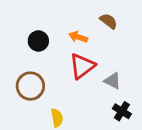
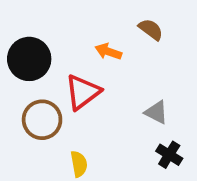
black circle: (38, 41) -> (29, 59), moved, size x1.5
red triangle: (82, 66) -> (83, 92), moved

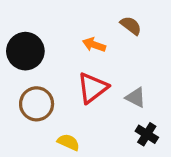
red triangle: (83, 92) -> (92, 88), moved
yellow semicircle: (79, 164) -> (69, 142), turned -55

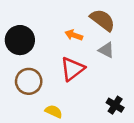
brown semicircle: (131, 26) -> (103, 20), size x1.5
gray triangle: (136, 97) -> (106, 50), moved

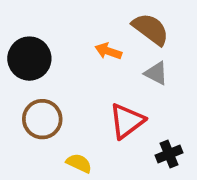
red triangle: (72, 69) -> (127, 121), moved
black cross: (115, 105) -> (169, 154), turned 36

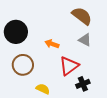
orange arrow: (108, 51) -> (52, 44), moved
black cross: (169, 154) -> (83, 84), moved

